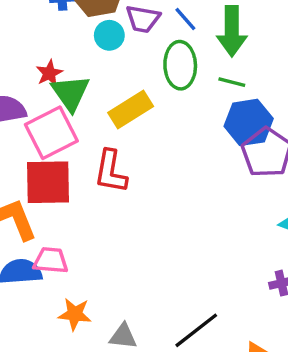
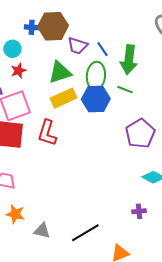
cyan circle: (109, 35) -> (12, 49), moved
green triangle: (70, 93) -> (60, 72), moved, turned 40
blue hexagon: (249, 122) -> (96, 99), moved

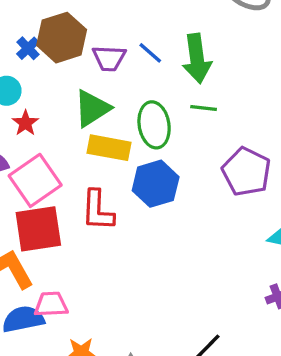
blue cross: (32, 27) -> (28, 48), turned -32
green ellipse: (96, 76) -> (154, 125), moved
yellow rectangle: (64, 98) -> (109, 148), turned 50
blue hexagon: (96, 99) -> (156, 184), moved

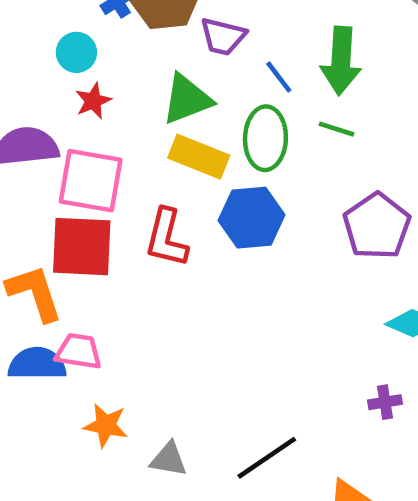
blue line: (150, 53) -> (279, 77), moved
pink square: (35, 180) -> (91, 181), turned 33

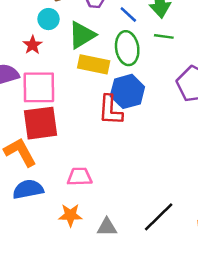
cyan circle: (76, 52) -> (48, 19), moved
red L-shape: (166, 238) -> (110, 110), moved
pink trapezoid: (78, 351) -> (79, 177), moved

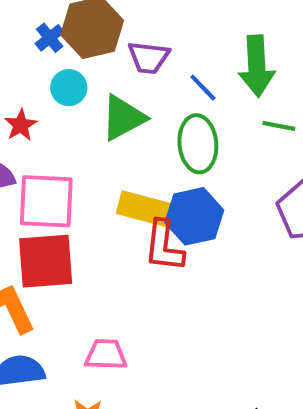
green line: (164, 36) -> (279, 126), moved
red star: (33, 45) -> (21, 125), moved
yellow rectangle: (94, 64) -> (144, 209), moved

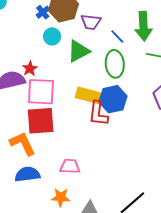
red star: (21, 125) -> (30, 69), moved

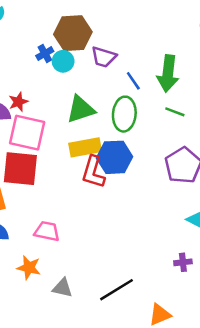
blue cross: (43, 12) -> (45, 54), moved
cyan circle: (52, 36) -> (63, 61), moved
green triangle: (78, 51) -> (81, 109), moved
yellow rectangle: (89, 95) -> (85, 147), turned -35

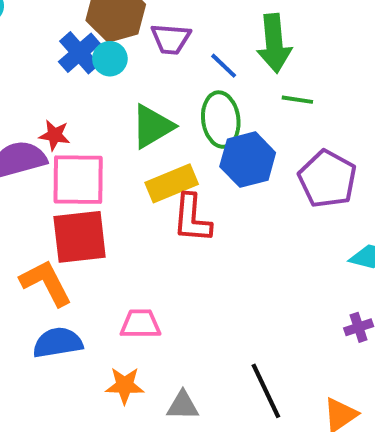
blue cross: (45, 54) -> (79, 53), size x1.5
red star: (18, 102) -> (55, 135), turned -30
blue hexagon: (115, 157) -> (248, 160), moved
black line: (116, 290) -> (266, 391), turned -72

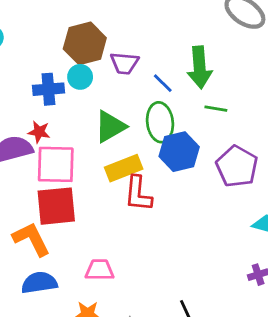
blue cross: (79, 53) -> (48, 89), moved, turned 36

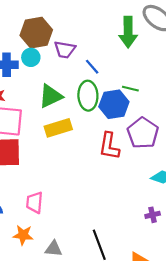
green arrow: (200, 67) -> (128, 32), moved
blue hexagon: (179, 152) -> (114, 104), moved
red L-shape: (138, 194) -> (109, 146), moved
pink trapezoid: (100, 270) -> (35, 202), turned -90

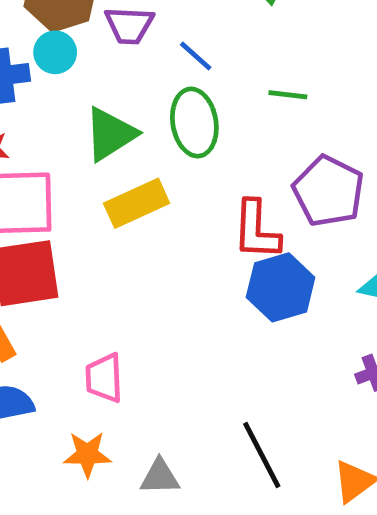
blue hexagon: (114, 104) -> (281, 287), moved

